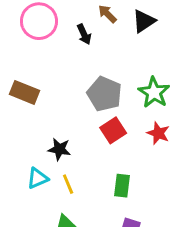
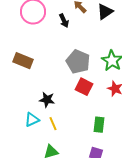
red square: (113, 130) -> (84, 87), turned -30
green rectangle: (122, 186) -> (99, 125), moved

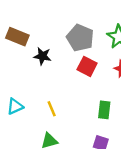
black star: (47, 100) -> (42, 56), moved
cyan triangle: (32, 120) -> (15, 106), moved

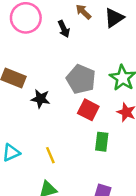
green rectangle: (104, 110) -> (102, 142), moved

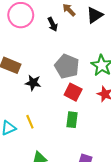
green rectangle: (102, 142) -> (72, 120), moved
yellow line: (50, 155) -> (30, 122), moved

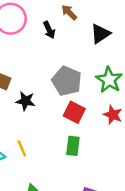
black triangle: (95, 15) -> (100, 34), moved

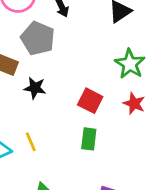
gray pentagon: (67, 81) -> (38, 38), moved

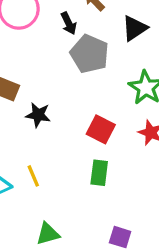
gray pentagon: (38, 38) -> (90, 54), moved

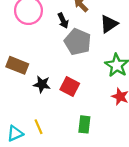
red square: (101, 129) -> (70, 87), moved

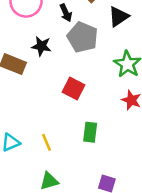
black star: (42, 84) -> (41, 46), moved
yellow line: (39, 127) -> (47, 142), moved

